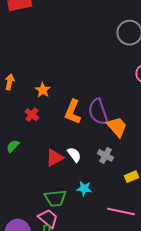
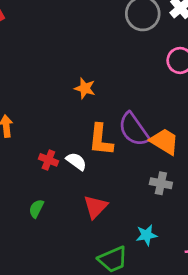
orange star: (43, 90) -> (85, 88), moved
white semicircle: (74, 155) -> (76, 161), moved

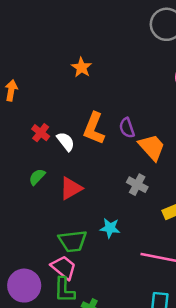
orange star: (85, 88) -> (82, 67), moved
purple semicircle: (134, 129) -> (127, 128), size x0.6
green semicircle: (36, 209) -> (37, 177), moved

